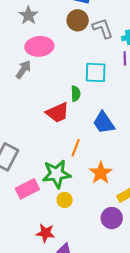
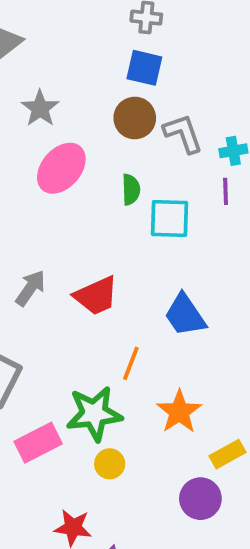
pink ellipse: (39, 46) -> (61, 168), turned -44
gray arrow: (23, 69) -> (30, 288), moved
green semicircle: (76, 94) -> (131, 189), moved

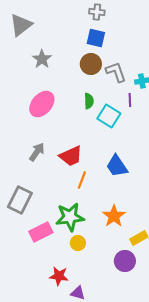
pink ellipse: (61, 168) -> (42, 104), moved
purple line: (226, 191) -> (130, 100), moved
cyan square: (170, 218) -> (109, 116), turned 30
orange line: (131, 363) -> (82, 180), moved

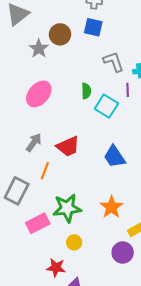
brown circle: (91, 64) -> (60, 34), moved
orange line: (82, 180) -> (45, 171), moved
yellow circle: (78, 243) -> (74, 242), moved

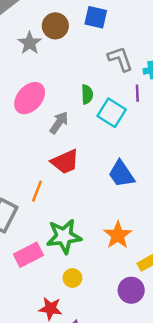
gray arrow: (34, 142) -> (59, 123), moved

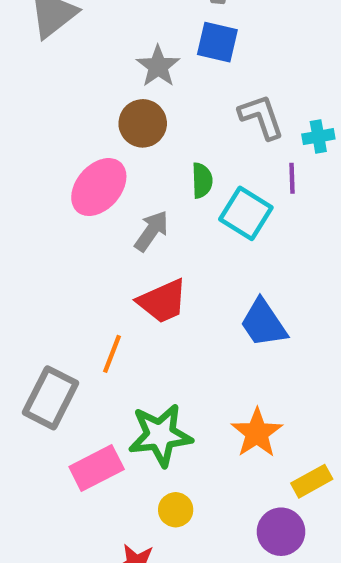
brown circle: (55, 26) -> (143, 123), moved
gray star: (30, 43) -> (158, 66), moved

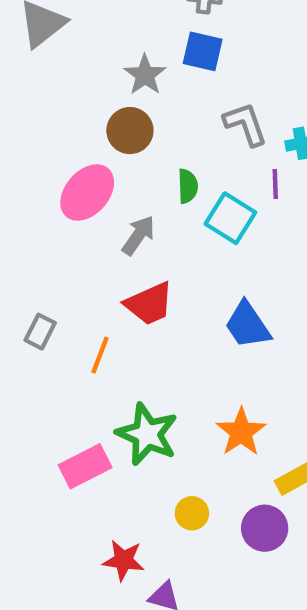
gray rectangle: (50, 398) -> (40, 332), moved, size x0.6
green star: (160, 435) -> (147, 434), turned 30
yellow circle: (176, 510) -> (192, 513), moved

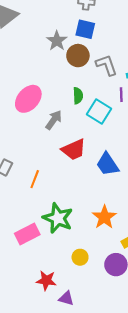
brown circle: (130, 131) -> (78, 56), moved
red trapezoid: (149, 304) -> (74, 150), moved

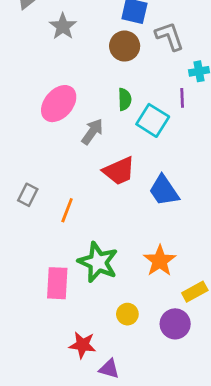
gray star: (57, 41) -> (63, 26), moved
gray L-shape: (106, 65) -> (170, 36), moved
pink rectangle: (27, 234) -> (57, 283), turned -60

